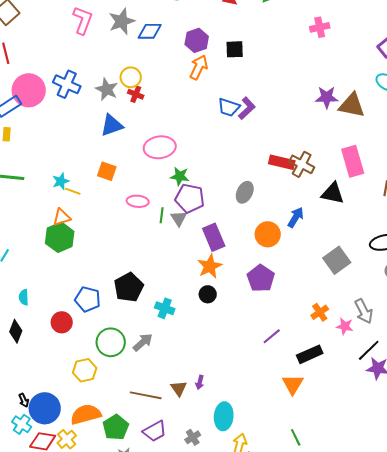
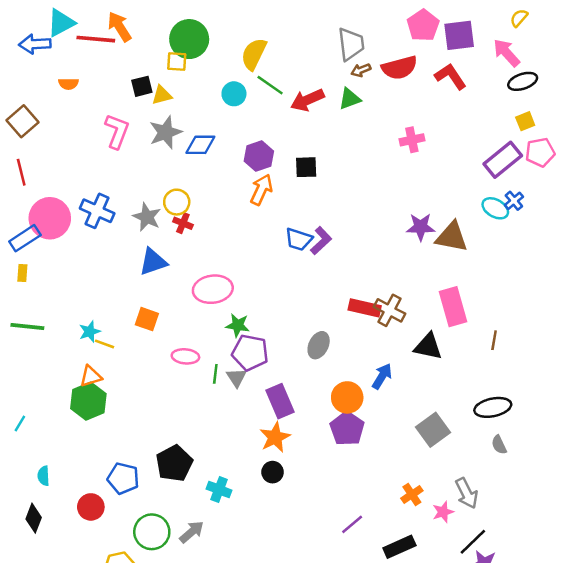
purple pentagon: (261, 278) -> (347, 429), moved
pink star: (345, 326) -> (443, 512), turned -30

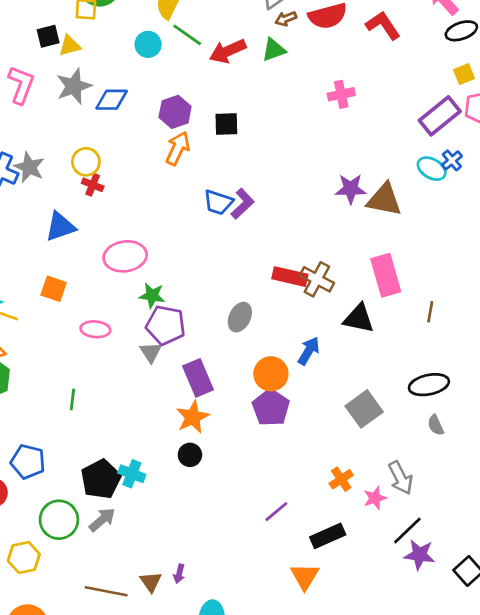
gray star: (147, 217) -> (29, 167), moved
green line: (215, 374) -> (72, 399), moved
black pentagon: (174, 463) -> (101, 479), moved

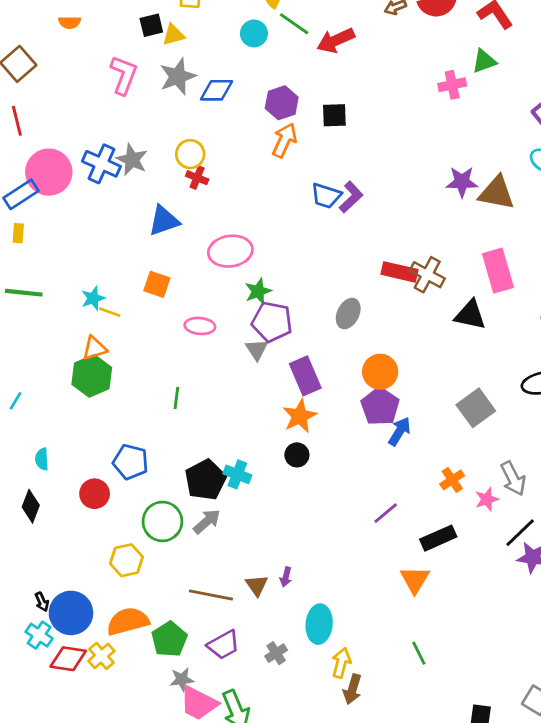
green triangle: (274, 50) -> (484, 61), moved
green star: (152, 296) -> (258, 291), turned -30
blue arrow: (309, 351) -> (400, 431), moved

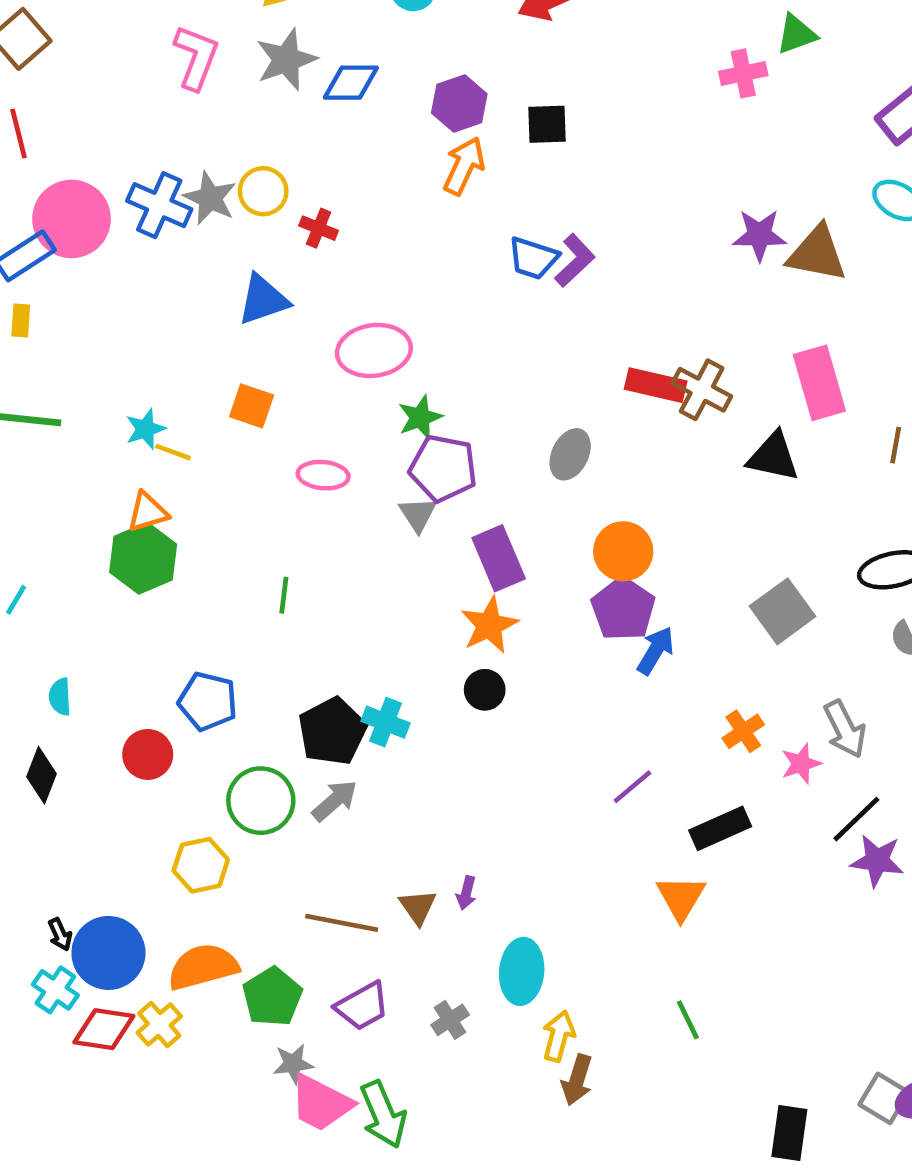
yellow circle: (190, 154) -> (263, 191), moved

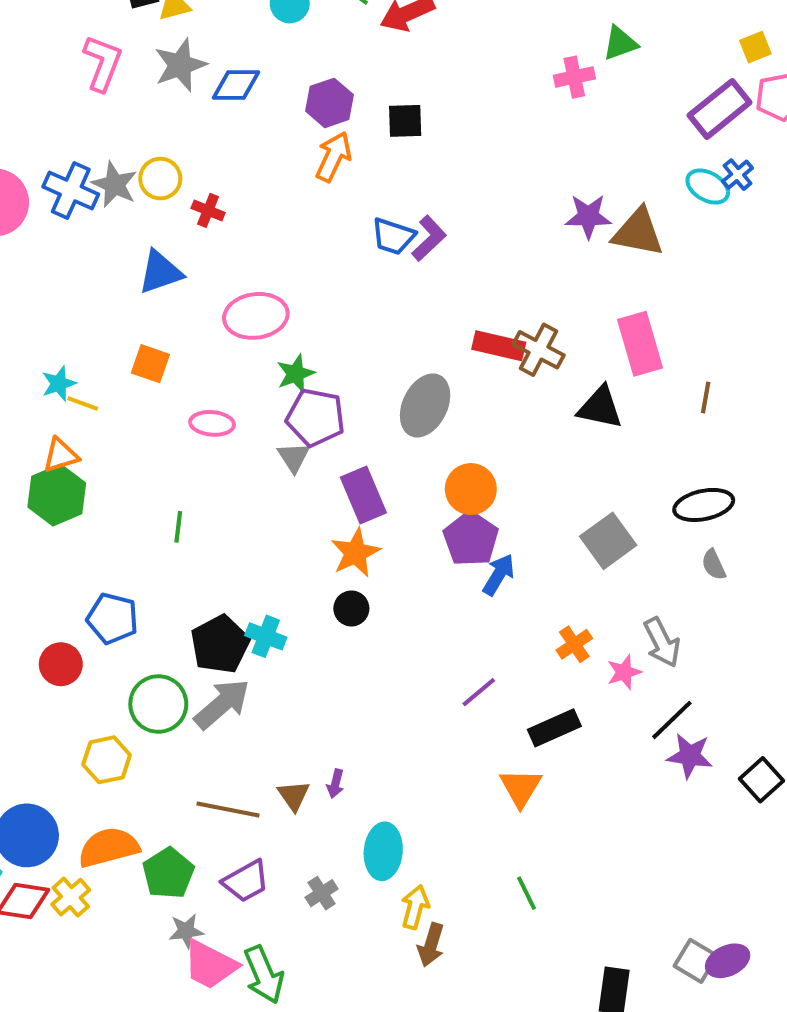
gray ellipse: (570, 454) -> (425, 405), size x1.4
gray arrow: (335, 801) -> (222, 704), size x1.4

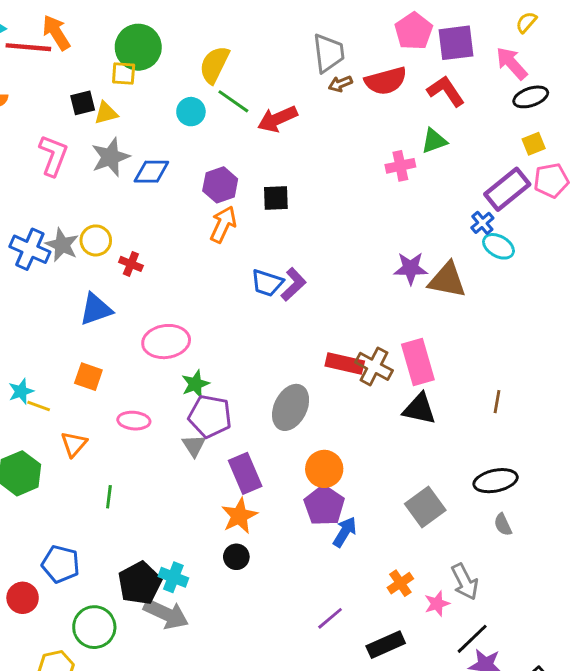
blue cross: (738, 175) -> (482, 223), moved
pink rectangle: (640, 344) -> (418, 362), moved
orange triangle: (61, 455) -> (74, 444), moved, turned -32
gray arrow: (222, 704) -> (166, 614), moved, turned 66

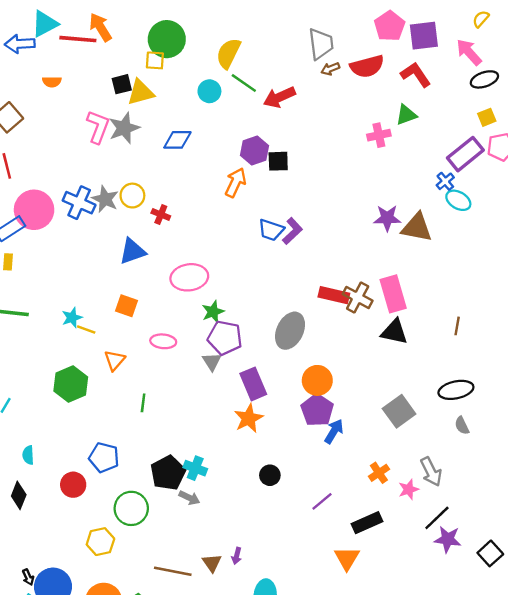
yellow triangle: (106, 113) -> (141, 92), size x1.4
gray star: (110, 157) -> (124, 128), moved
purple hexagon: (220, 185) -> (254, 151), moved
black circle: (236, 557) -> (270, 475), moved
gray arrow: (166, 614) -> (189, 498), size x0.6

